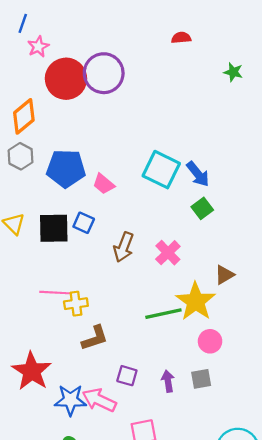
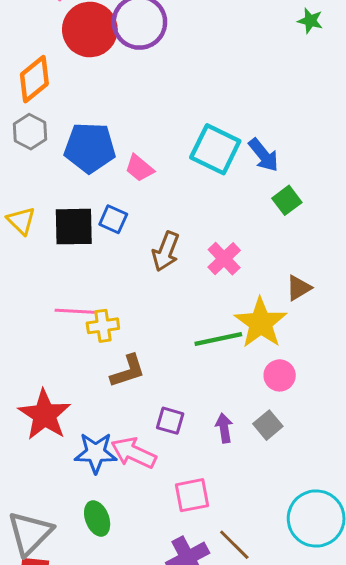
green square: (202, 208) -> (287, 200), moved
gray square: (201, 379) -> (268, 425), turned -30

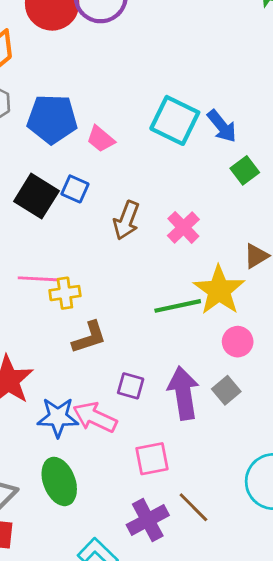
black square: (74, 227) -> (36, 196), turned 33
purple arrow: (224, 428) -> (183, 393), size x1.8
green ellipse: (97, 519) -> (59, 481), size x1.4

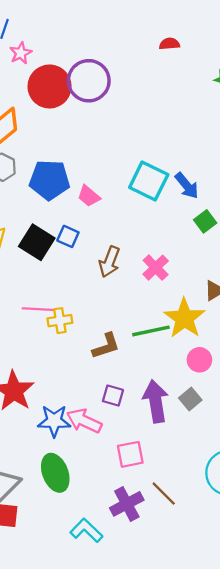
brown L-shape: (89, 337) -> (106, 346), moved

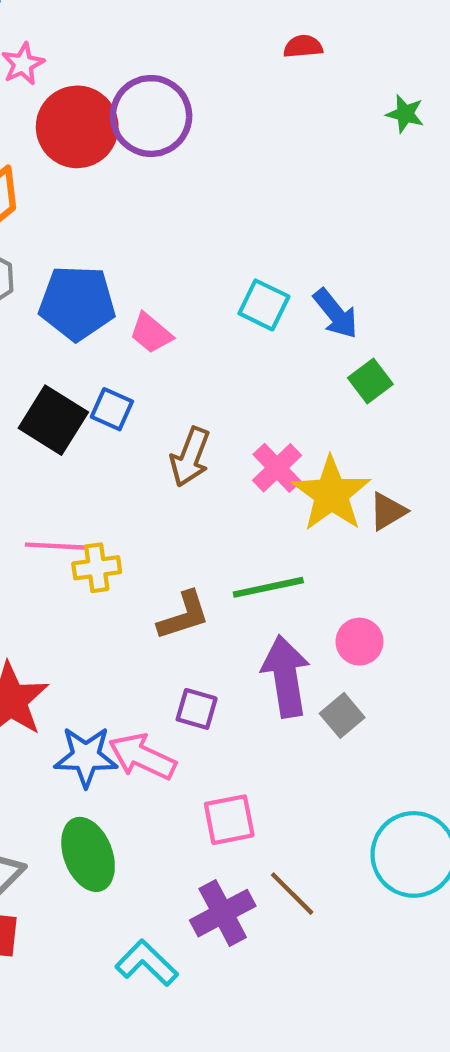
cyan square: (149, 181) -> (264, 305), size x0.7
yellow star: (184, 318) -> (331, 494), moved
purple arrow: (156, 401) -> (286, 676), moved

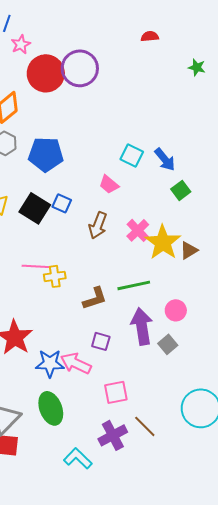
pink trapezoid: (151, 333) -> (109, 184), moved

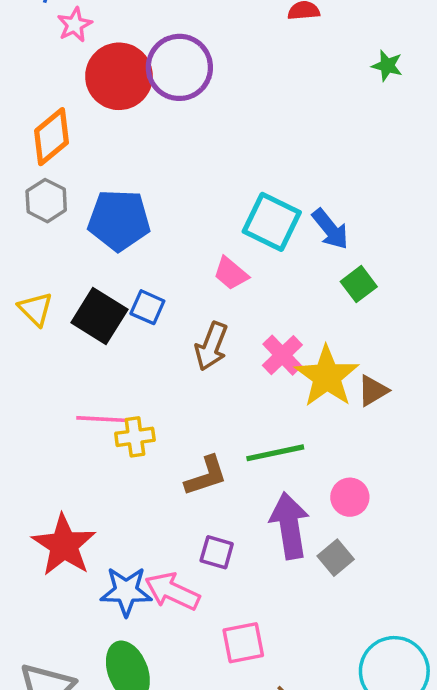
cyan square: (132, 155) -> (272, 222), size x1.4

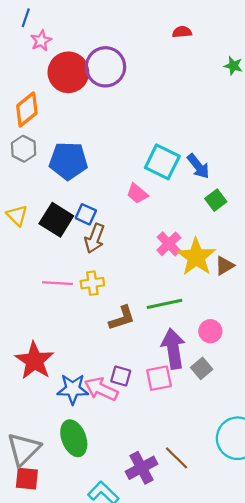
brown arrow: (211, 346) -> (95, 238), moved
yellow cross: (135, 437) -> (92, 283), moved
purple square: (217, 552) -> (121, 376), moved
pink square: (243, 643) -> (159, 378), moved

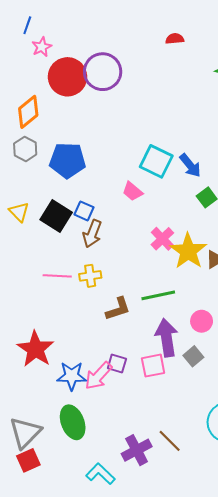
pink arrow: (101, 389) -> (98, 376), turned -72
red square: (27, 479) -> (28, 460), turned -30

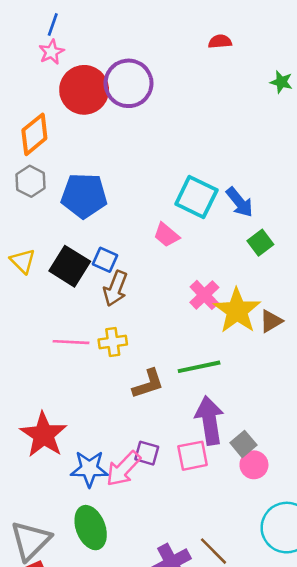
blue line: (27, 25) -> (53, 25), moved
pink circle: (202, 321) -> (254, 465), moved

